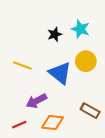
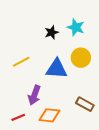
yellow line: (22, 66) -> (21, 62), turned -48
blue triangle: (60, 73) -> (57, 69), turned -35
purple arrow: (36, 101) -> (34, 95), turned -42

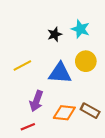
orange diamond: (50, 115) -> (64, 113), moved
red line: (18, 117) -> (28, 127), moved

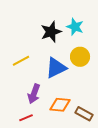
black star: (55, 34) -> (51, 32), size x1.5
blue triangle: (60, 73) -> (56, 68), turned -30
brown rectangle: (90, 111) -> (84, 114), moved

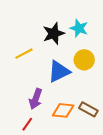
yellow line: (21, 61) -> (24, 54), moved
brown rectangle: (84, 114) -> (88, 109), moved
red line: (26, 118) -> (27, 124), turned -32

